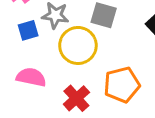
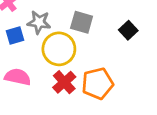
red cross: (76, 98) -> (64, 82), moved

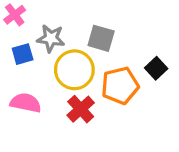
black square: (128, 30) -> (156, 68), moved
orange pentagon: (98, 84) -> (120, 86), moved

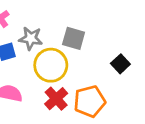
orange pentagon: (120, 86) -> (90, 101), moved

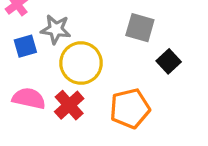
gray square: (74, 38) -> (140, 28), moved
red cross: (56, 99) -> (69, 105), moved

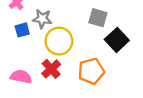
black square: (169, 61) -> (117, 40), size x1.5
pink semicircle: (29, 98) -> (21, 77), moved

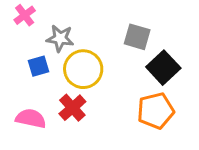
blue square: (22, 30) -> (38, 66), moved
orange pentagon: (91, 71) -> (156, 111), moved

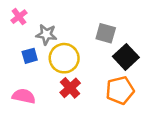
red cross: (72, 108) -> (70, 88), moved

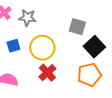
gray star: (46, 34) -> (27, 18), moved

